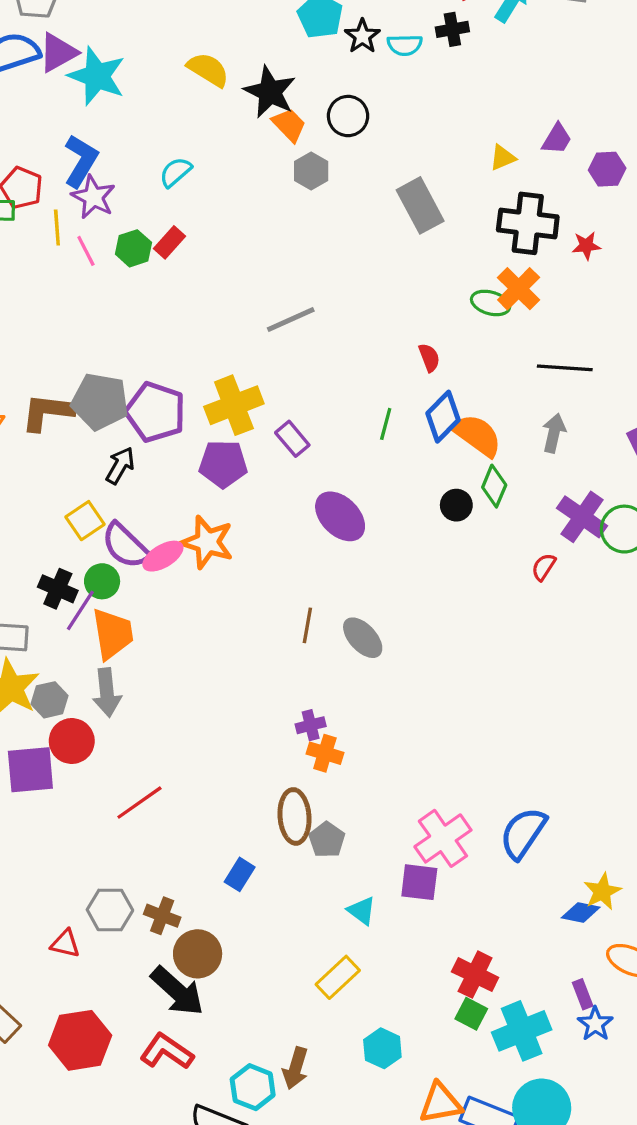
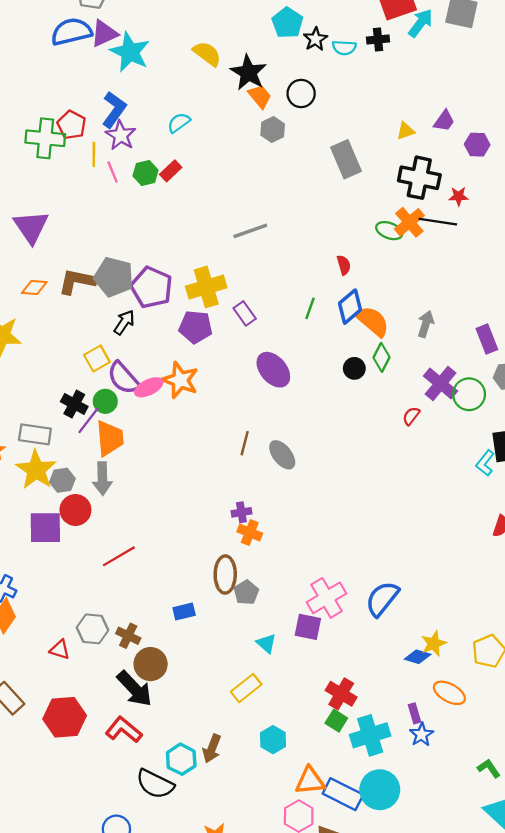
black line: (565, 368) -> (438, 222), moved
blue rectangle: (240, 874) -> (184, 612), turned 40

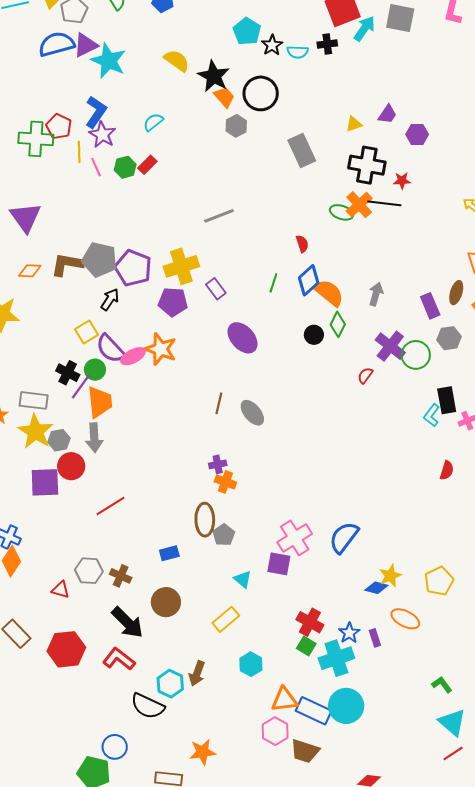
black circle: (301, 94) -> (261, 93), size x1.4
brown circle: (151, 664) -> (166, 602), moved
blue star: (421, 735) -> (349, 633), moved

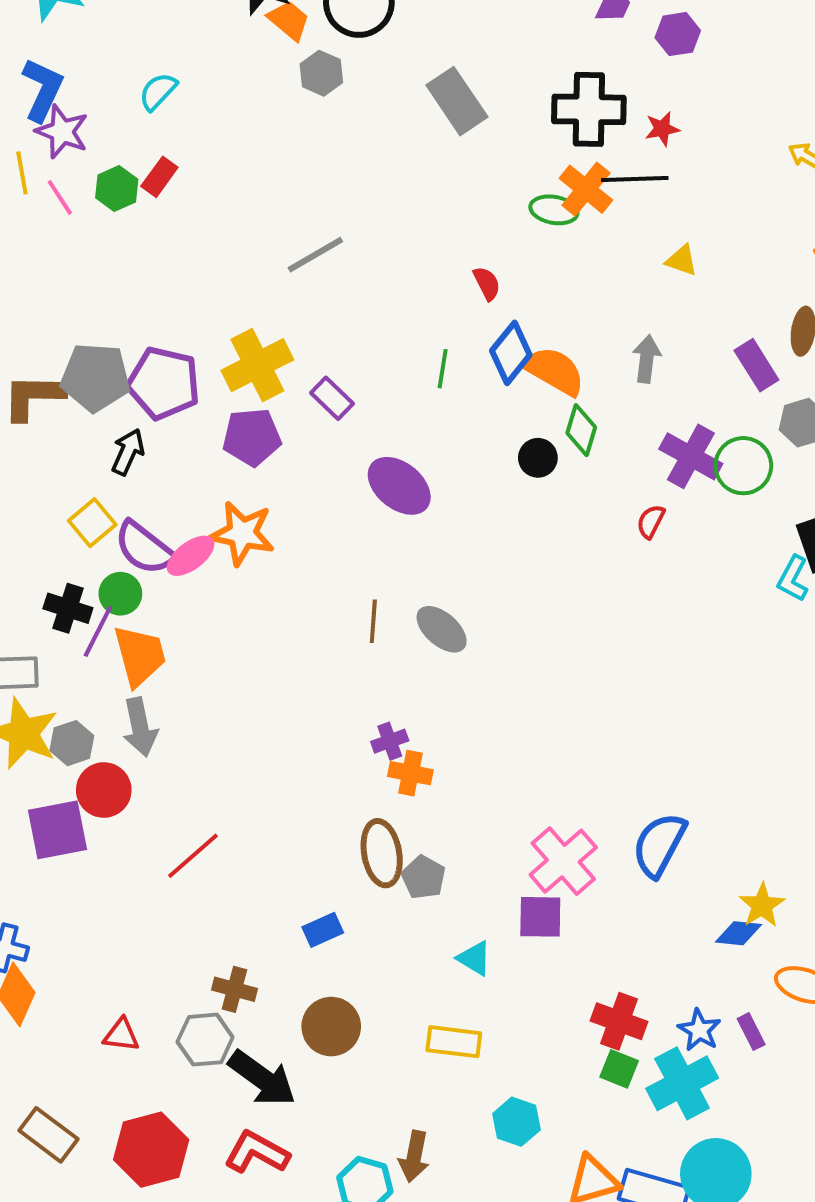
yellow triangle: (354, 124) -> (682, 260), moved, turned 48
gray hexagon: (89, 571) -> (205, 1040), moved
yellow rectangle: (226, 619) -> (454, 1042), turned 56

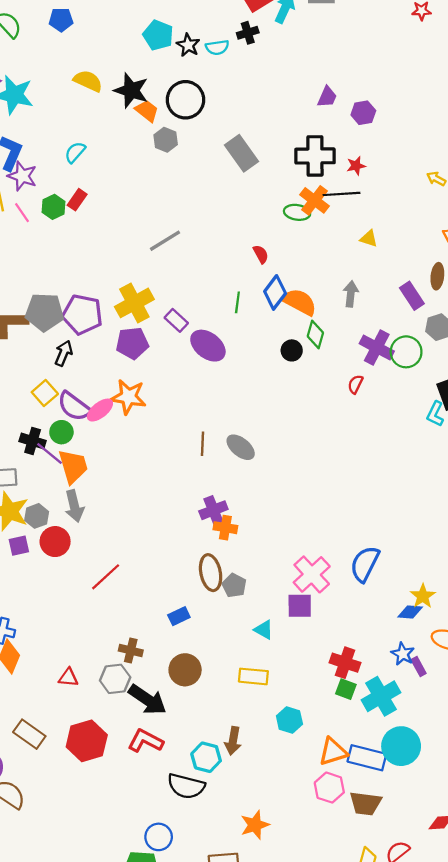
purple ellipse: (399, 486) -> (208, 346), moved
purple line: (98, 631) -> (49, 453), turned -76
purple cross: (390, 741) -> (213, 510), size x1.4
purple square: (58, 830) -> (19, 546), moved, size x0.6
blue star: (699, 1030) -> (403, 654), moved

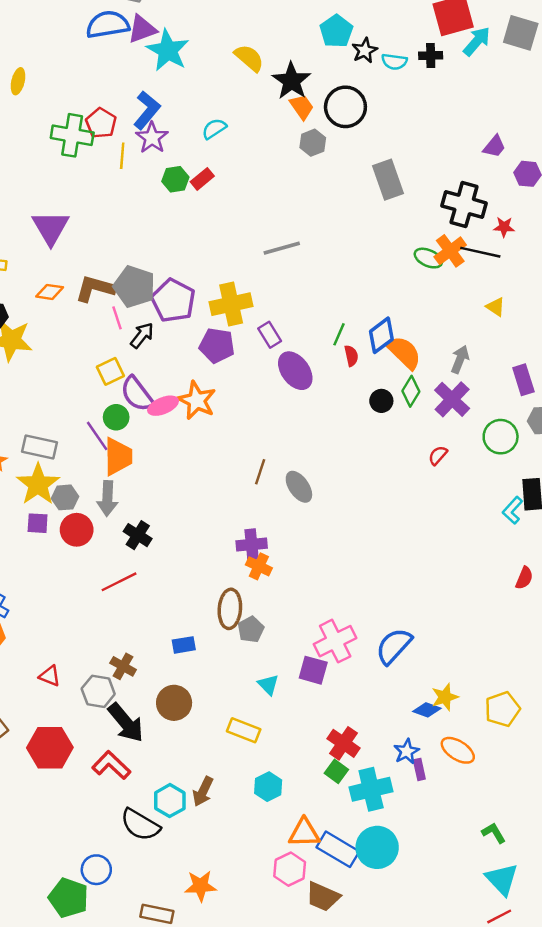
pink line: (22, 213) -> (117, 318), moved
red semicircle: (261, 254) -> (351, 356), moved
purple cross: (377, 347) -> (452, 399), moved
black cross: (33, 441) -> (138, 535), moved

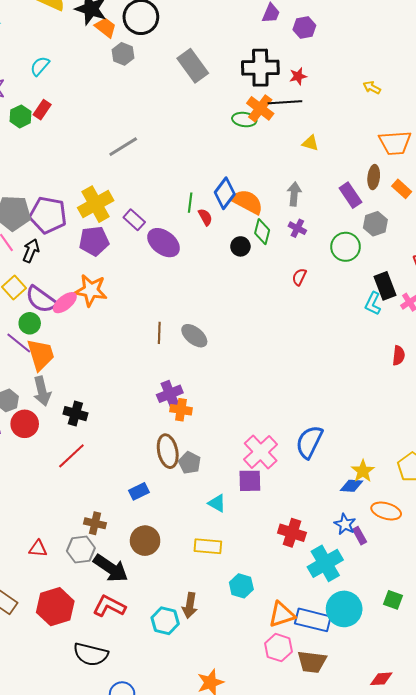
purple cross: (452, 399) -> (297, 228), size x0.6
green square: (336, 771) -> (393, 600), moved
black semicircle: (140, 825) -> (91, 654), moved

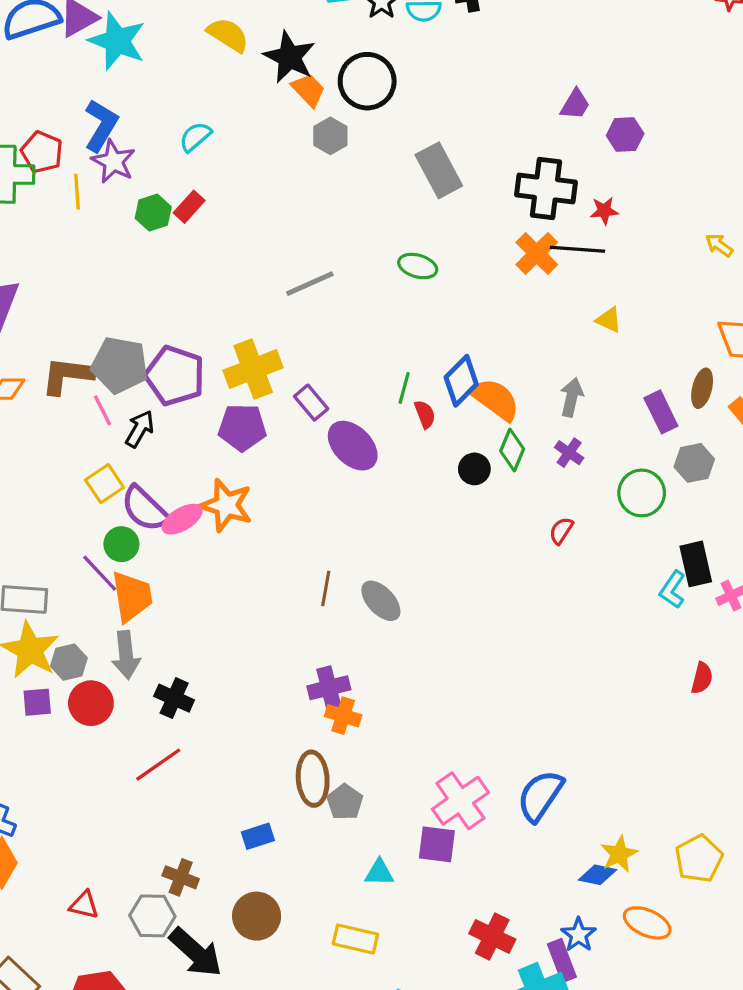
green ellipse: (244, 120) -> (418, 266), moved
cyan triangle: (217, 503) -> (379, 873), turned -36
purple rectangle: (360, 536) -> (562, 960), moved, size x1.4

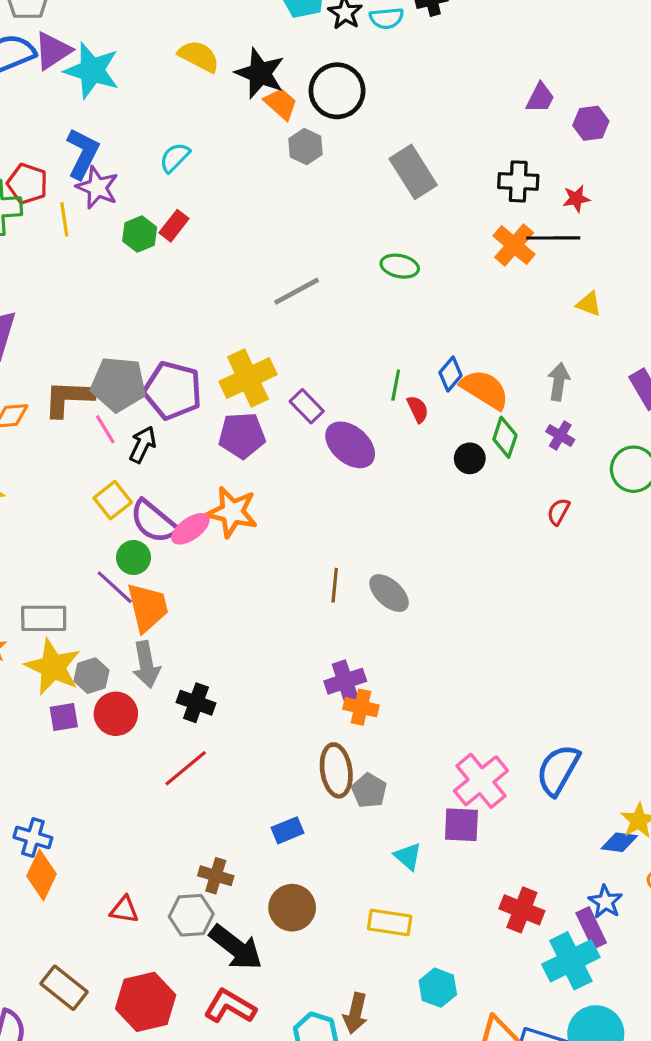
black cross: (546, 189) -> (518, 181), size x0.7
blue diamond: (461, 381) -> (450, 374), size x0.7
cyan triangle: (379, 873) -> (408, 856), turned 44

